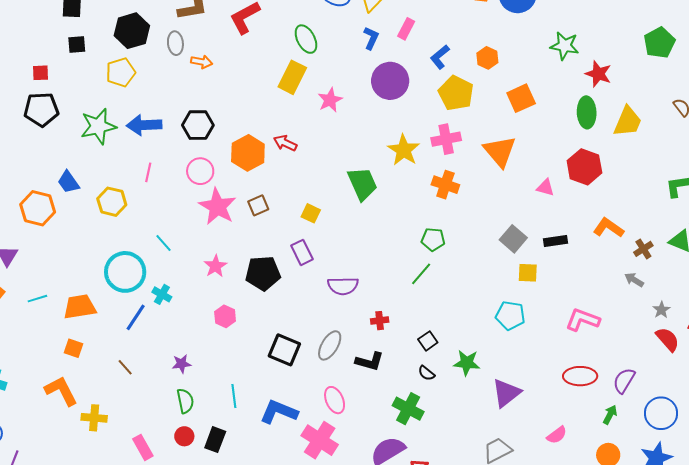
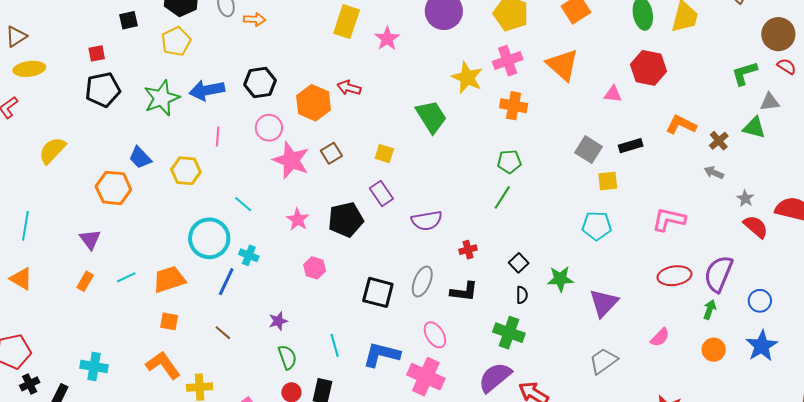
black semicircle: (426, 373) -> (522, 295), turned -120
purple semicircle: (624, 381) -> (718, 274), size x1.4
blue circle: (661, 413) -> (760, 301), size x0.7

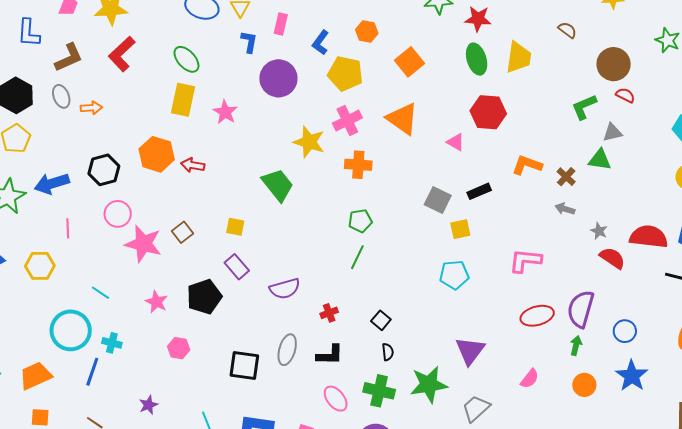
pink triangle: (613, 94) -> (456, 142), turned 30
orange hexagon: (314, 103) -> (157, 154), moved
green star: (560, 279) -> (429, 384), moved, size x1.4
pink ellipse: (435, 335) -> (336, 399), moved

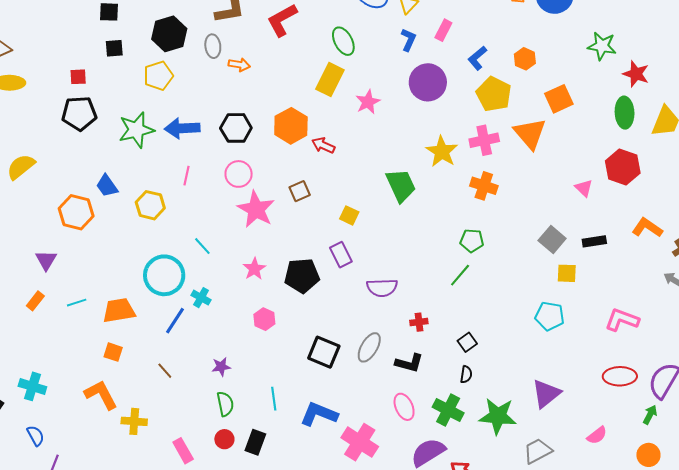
orange triangle: (402, 119) -> (530, 134), moved
brown square: (183, 232) -> (300, 191), moved

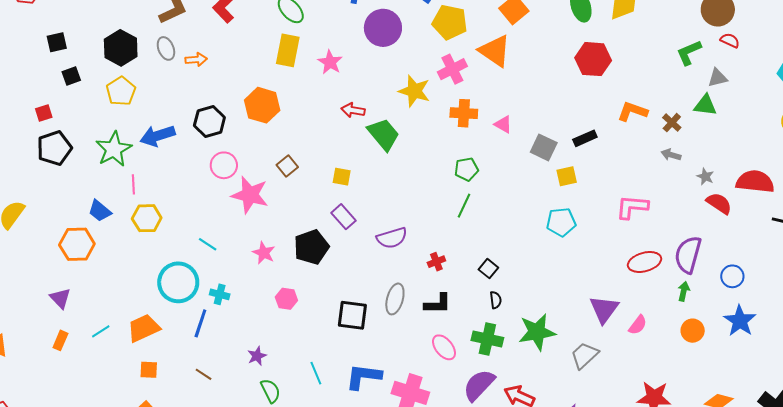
red arrow: (323, 145) -> (353, 110), moved
pink line: (187, 176) -> (133, 184), moved
pink triangle: (584, 188) -> (503, 124), moved
purple triangle: (546, 394) -> (604, 309), moved

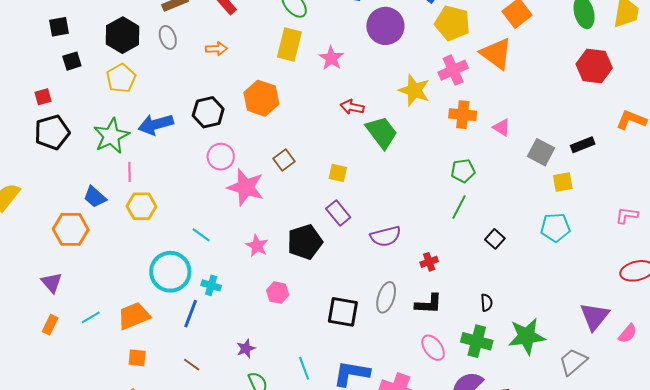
orange arrow: (196, 60) -> (217, 49), moved
pink L-shape: (632, 207) -> (627, 215), size x0.7
black square: (488, 269) -> (495, 239), moved

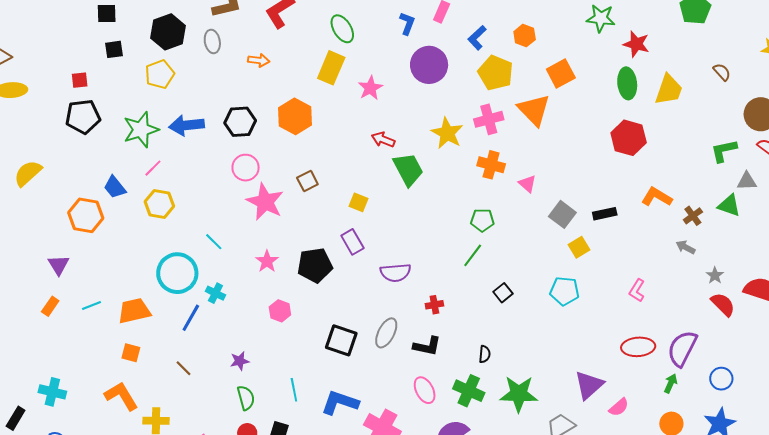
pink line: (129, 172) -> (153, 168), turned 36
yellow square: (563, 182) -> (579, 247), turned -30
pink L-shape: (627, 215) -> (637, 290), turned -75

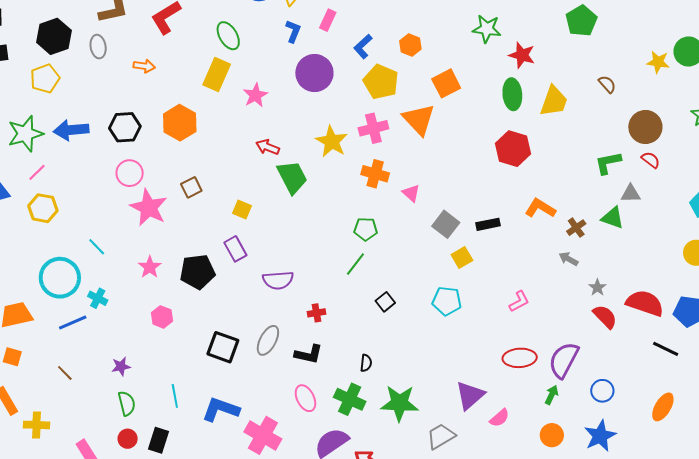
pink L-shape: (637, 290) -> (519, 301), turned -150
blue line: (191, 318) -> (73, 323), turned 36

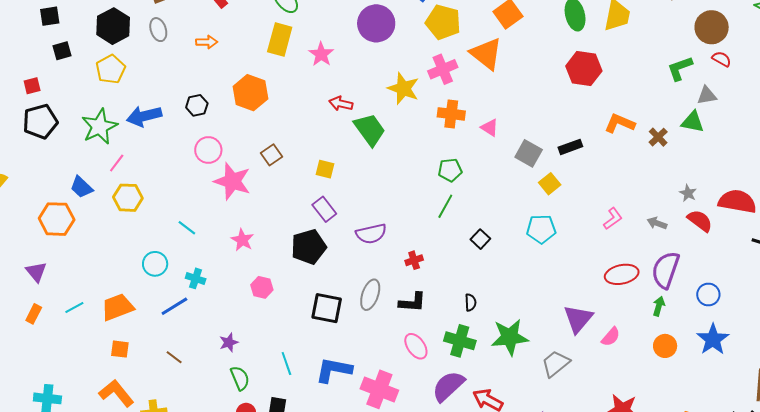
black hexagon: (125, 127) -> (197, 105), size x0.7
gray arrow: (569, 259) -> (657, 223), moved
black pentagon: (197, 272) -> (309, 247), moved
cyan circle: (60, 278) -> (155, 264), size x0.6

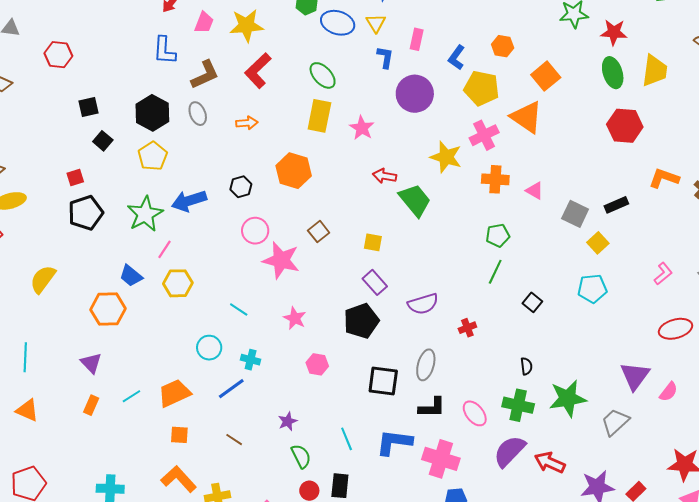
black square: (62, 51) -> (103, 141), turned -30
black L-shape: (412, 302) -> (432, 407), moved

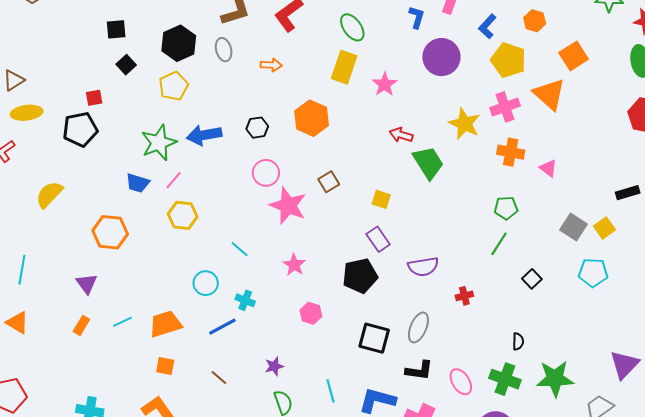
black pentagon: (86, 213) -> (80, 129), moved
gray square: (575, 214) -> (573, 227), moved
blue trapezoid: (131, 276) -> (138, 183), moved, turned -30

